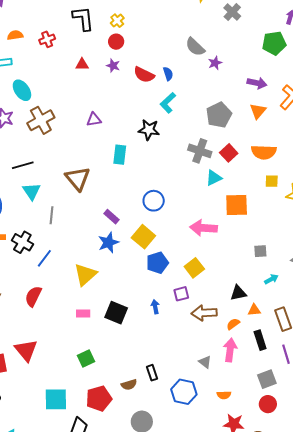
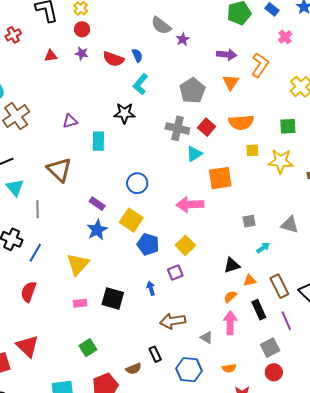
purple triangle: (94, 120) -> (70, 121), moved
blue pentagon: (157, 263) -> (148, 244), turned -30
brown arrow: (204, 313) -> (173, 321), moved

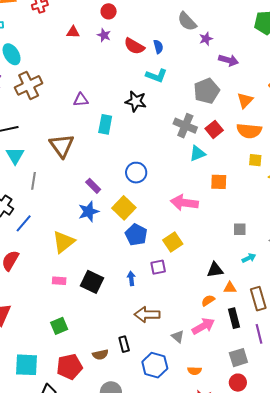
purple arrow: (227, 55) -> (229, 60), moved
orange triangle: (231, 82) -> (245, 100), moved
cyan L-shape: (140, 84) -> (156, 76), turned -120
orange square: (220, 178) -> (219, 182), size x0.7
pink arrow: (230, 323) -> (203, 326), turned 50

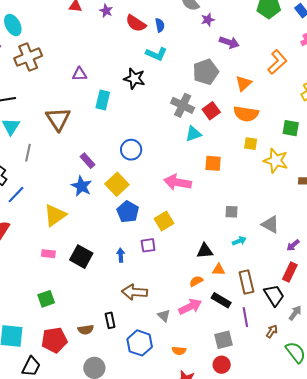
blue star: (89, 212) -> (81, 186), turned -30
black rectangle: (234, 318) -> (221, 300), turned -48

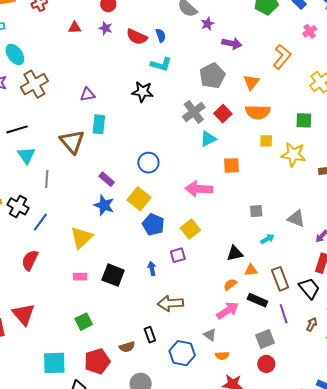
cyan rectangle: (103, 100) -> (99, 124), moved
gray cross: (183, 105) -> (194, 112), turned 35
gray triangle: (164, 316) -> (210, 335), moved

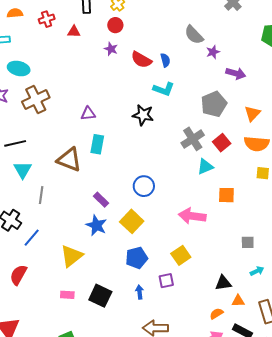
red triangle: (75, 28) -> (74, 32), moved
cyan ellipse: (15, 54) -> (19, 68), turned -45
brown triangle: (72, 142) -> (69, 160), turned -32
blue pentagon: (153, 225) -> (137, 258), moved, turned 30

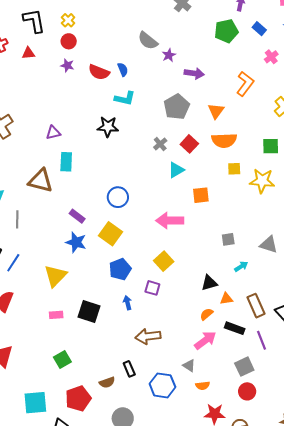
gray cross: (193, 139) -> (160, 144), size x0.6
purple square: (166, 281) -> (152, 288), turned 35

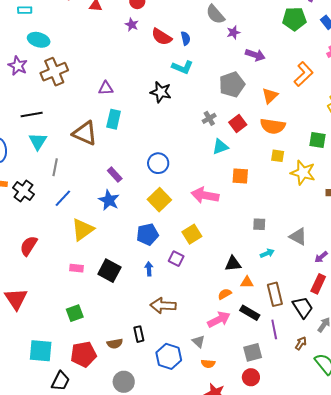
yellow square: (110, 234) -> (159, 200), moved
blue line: (13, 263) -> (63, 198), moved

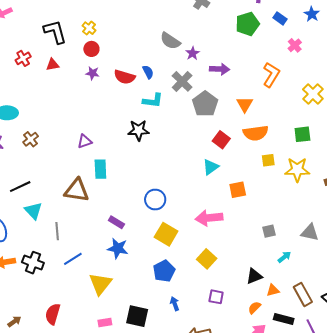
brown cross: (54, 72) -> (31, 139), size x0.6
gray cross: (209, 118) -> (182, 81), moved, size x1.5
blue line: (63, 198) -> (73, 259), turned 30
purple square: (176, 259) -> (216, 297), moved

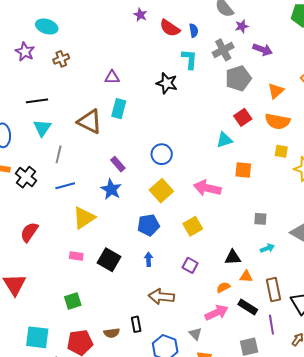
cyan L-shape: (153, 101) -> (189, 59), turned -110

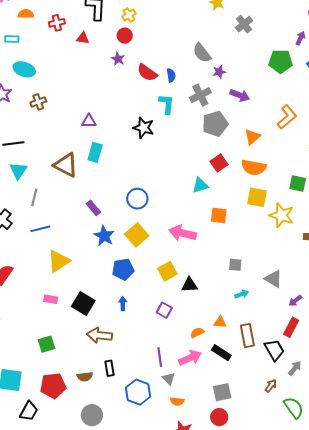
yellow square: (281, 151) -> (257, 197), size x1.5
blue star: (111, 189) -> (104, 236), moved
black triangle: (233, 257) -> (190, 285), moved
brown arrow: (161, 297) -> (99, 335), moved
purple line: (271, 325) -> (160, 357), moved

